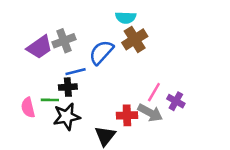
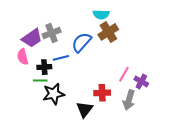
black cross: (68, 87) -> (44, 67), moved
pink semicircle: (28, 108) -> (23, 57), moved
gray arrow: (150, 113) -> (129, 100), moved, turned 78

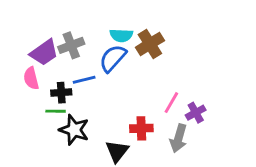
cyan semicircle: (101, 14) -> (121, 35), moved
purple cross: (141, 81) -> (196, 113), turned 32
black star: (54, 94) -> (74, 130), turned 30

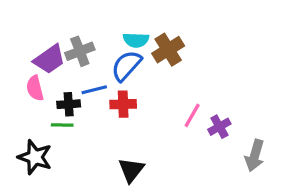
red cross: (141, 128) -> (123, 104), moved
black star: (74, 130) -> (35, 157), moved
gray arrow: (179, 138) -> (255, 156), moved

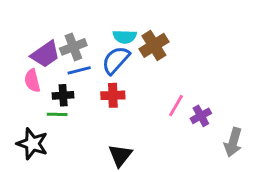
blue line: (94, 90) -> (79, 70), moved

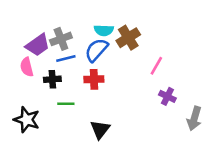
pink line: (176, 106) -> (156, 66), moved
green line: (57, 114) -> (66, 104), moved
purple cross: (201, 116) -> (167, 96), turned -35

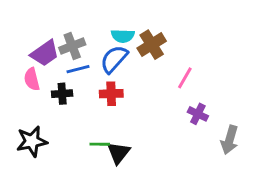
green line: (66, 104) -> (100, 144), moved
black star: (27, 120) -> (32, 141), turned -30

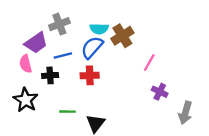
gray cross: (72, 46) -> (59, 24), moved
black star: (32, 141) -> (26, 100), moved, turned -30
green line: (100, 144) -> (68, 112), moved

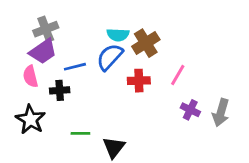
gray cross: (59, 24) -> (46, 29), moved
red cross: (90, 75) -> (139, 81), moved
gray arrow: (185, 113) -> (221, 113), moved

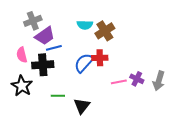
purple trapezoid: (43, 51) -> (45, 36), moved
blue semicircle: (110, 57) -> (84, 63), moved
pink line: (178, 75) -> (119, 82), moved, turned 49
black cross: (60, 90) -> (43, 65), size x1.5

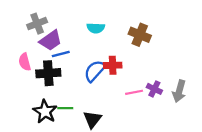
brown cross: (105, 31) -> (140, 35), moved, turned -36
black star: (22, 86) -> (45, 112), moved

